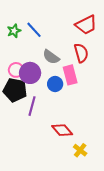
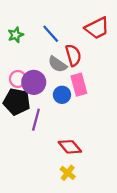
blue line: (34, 30) -> (51, 34), moved
red semicircle: (81, 53) -> (73, 55), moved
yellow cross: (80, 150) -> (68, 173), moved

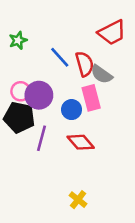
blue line: (51, 34) -> (60, 57), moved
gray semicircle: (57, 64) -> (102, 74), moved
red diamond: (70, 147) -> (81, 142), moved

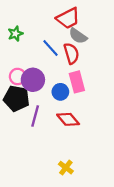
red trapezoid: (112, 33) -> (68, 18), moved
gray semicircle: (102, 74) -> (78, 36), moved

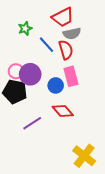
green star: (15, 34) -> (25, 28), moved
gray semicircle: (78, 36) -> (72, 34), turned -48
purple line: (35, 116) -> (32, 123), moved, turned 42
yellow cross: (66, 168) -> (84, 156), moved, size x1.6

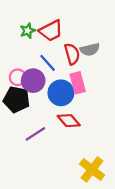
red trapezoid: (63, 17) -> (51, 31), moved
gray semicircle: (72, 34) -> (90, 50), moved
blue line: (46, 45) -> (48, 63), moved
blue circle: (56, 85) -> (61, 93), size x1.5

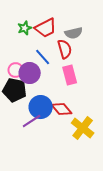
gray semicircle: (90, 50) -> (74, 33), moved
blue circle: (61, 93) -> (41, 107), moved
yellow cross: (92, 169) -> (83, 128), moved

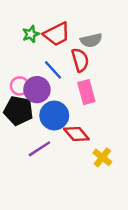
blue circle: (41, 107) -> (54, 115), moved
yellow cross: (83, 128) -> (102, 157), size x0.7

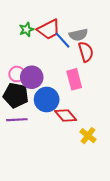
red semicircle: (80, 60) -> (86, 52), moved
blue line: (53, 70) -> (63, 40), moved
purple line: (39, 149) -> (17, 120), moved, turned 30

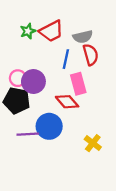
blue line: (63, 40) -> (66, 59), moved, turned 54
blue circle: (47, 100) -> (49, 126), moved
red diamond: (66, 115) -> (67, 102), moved
purple line: (17, 120) -> (28, 134), moved

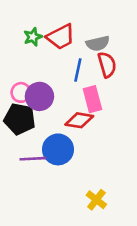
red diamond: (67, 102) -> (79, 120), turned -40
yellow cross: (93, 143) -> (96, 200), moved

